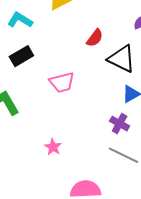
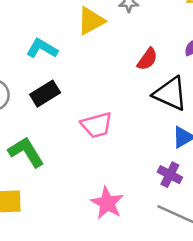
red semicircle: (95, 38) -> (147, 59), moved
pink star: (53, 147) -> (107, 203), moved, size x1.5

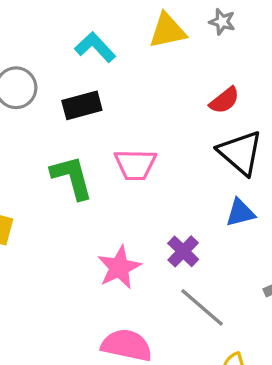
green L-shape: (26, 152) -> (72, 177), moved
purple cross: (170, 175) -> (183, 251), moved

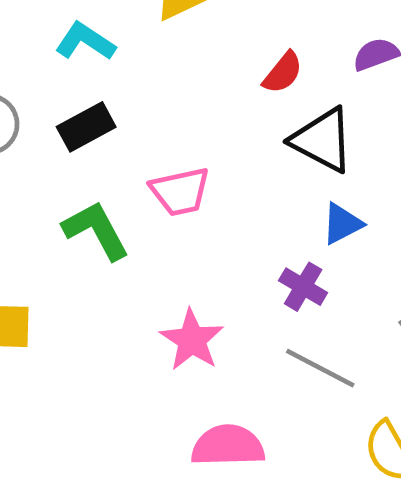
purple cross: (183, 251) -> (303, 287), moved

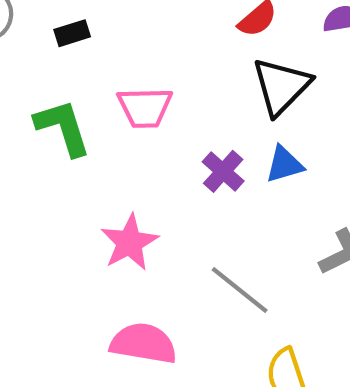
black rectangle: (86, 127) -> (72, 33), size x0.7
black triangle: (322, 140) -> (281, 86), turned 36
purple cross: (303, 287) -> (223, 171), moved

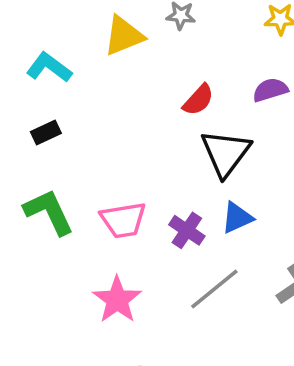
pink trapezoid: (145, 107) -> (123, 220), moved
gray line: (240, 290) -> (214, 289), moved, turned -70

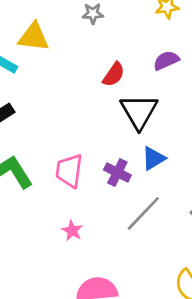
yellow triangle: (124, 36) -> (34, 37), moved, turned 36
pink trapezoid: (123, 220) -> (69, 171), turned 114
pink star: (117, 300) -> (72, 231), size x0.6

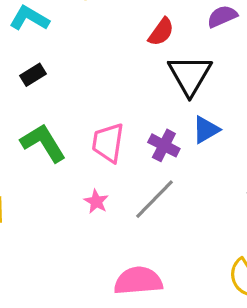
gray line: (143, 213) -> (155, 199), moved
pink star: (72, 231) -> (96, 202), moved

